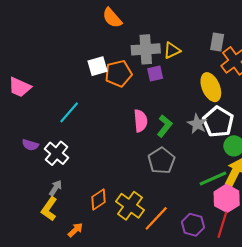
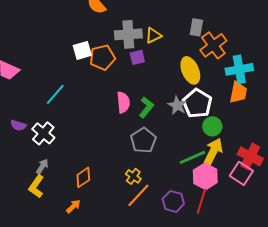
yellow cross: (130, 206) -> (133, 176), moved, size x0.6
orange arrow: (75, 230) -> (73, 206), moved

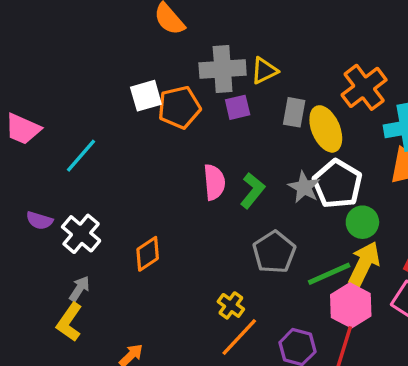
gray rectangle: (196, 27) -> (294, 112), moved
cyan line: (55, 94) -> (81, 156), moved
gray pentagon: (143, 140) -> (274, 252), moved
orange diamond: (83, 177) -> (148, 254), moved

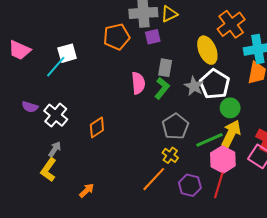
white square: (146, 96) -> (67, 53), moved
gray rectangle: (294, 112) -> (165, 68), moved
yellow cross: (231, 305) -> (170, 155), moved

